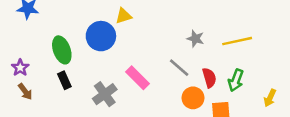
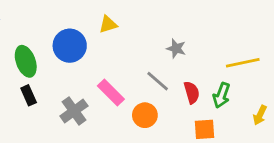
yellow triangle: (124, 16) -> (108, 24), moved
yellow line: (237, 41) -> (243, 63), moved
orange circle: (193, 98) -> (145, 115), moved

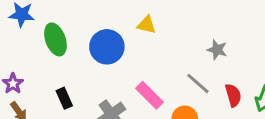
yellow triangle: (108, 24) -> (147, 25), turned 30
green ellipse: (26, 61) -> (55, 39), moved

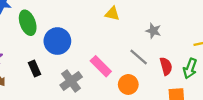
yellow triangle: (147, 25) -> (112, 14), moved
blue circle: (107, 47) -> (57, 41), moved

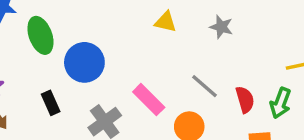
gray star: (153, 31) -> (221, 27), moved

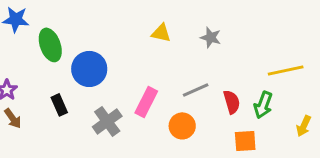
gray line: (204, 86) -> (196, 90), turned -65
pink rectangle: (149, 100) -> (146, 102), turned 72

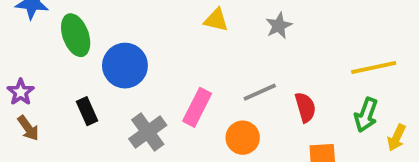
gray star: (211, 37) -> (279, 26), turned 30
green arrow: (263, 105) -> (366, 115), moved

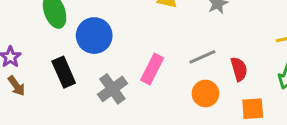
black rectangle: (87, 111) -> (64, 72), size x1.4
orange circle: (243, 138) -> (205, 93), moved

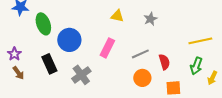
pink rectangle: (152, 69) -> (107, 48), moved

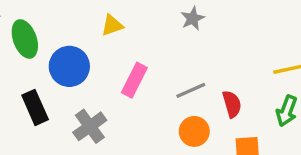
yellow triangle: (117, 16) -> (112, 25), moved, turned -32
gray star: (150, 19) -> (193, 18), moved

